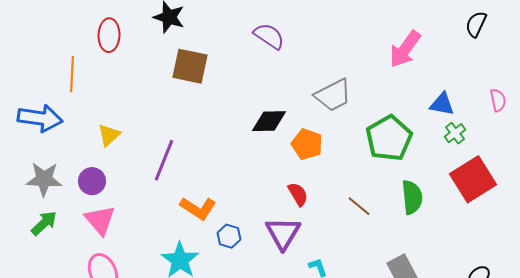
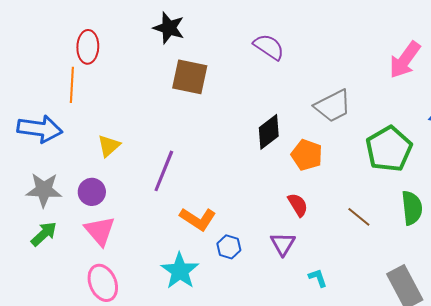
red ellipse: (109, 35) -> (88, 47), moved
black diamond: (269, 121) -> (269, 132), turned -36
purple triangle: (283, 233) -> (283, 244), size x0.7

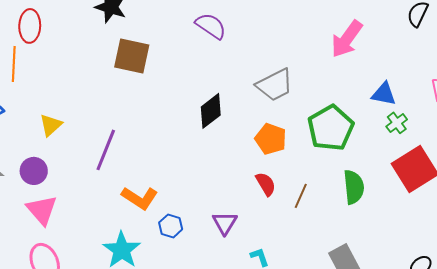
orange pentagon: (307, 155) -> (271, 139), moved
red semicircle: (298, 205) -> (266, 184), moved
brown line: (359, 217) -> (301, 196), turned 75

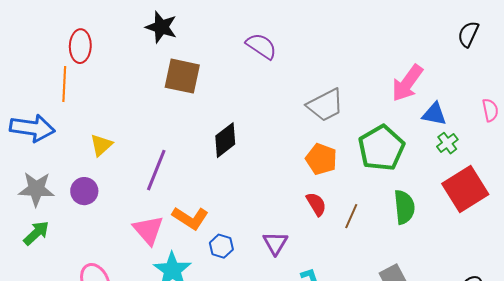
pink arrow: (347, 39) -> (407, 83), moved
black diamond: (211, 111) -> (225, 140), moved
pink triangle: (42, 210) -> (148, 230), moved

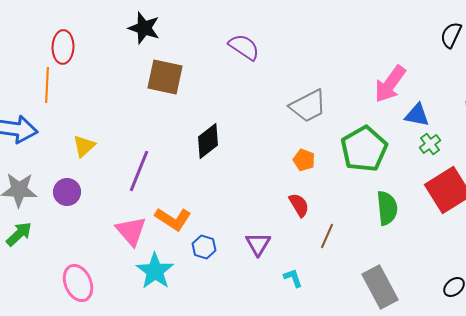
orange pentagon: (321, 159) -> (304, 160), size x0.7
brown line: (351, 216) -> (327, 236), moved

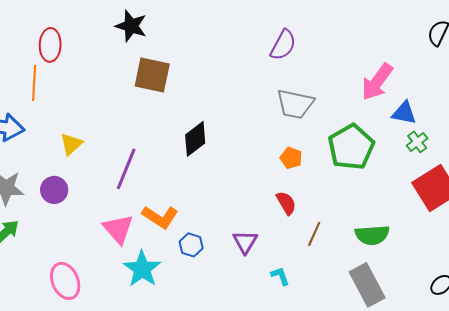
purple semicircle: (244, 47) -> (283, 45), moved, turned 84
gray trapezoid: (308, 106) -> (295, 104), turned 39
green semicircle: (387, 208) -> (372, 235), moved, turned 92

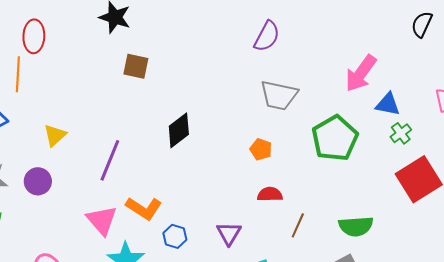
brown square: (152, 75) -> (136, 66), size x0.7
orange pentagon: (291, 158) -> (261, 149), moved
red semicircle: (286, 203) -> (270, 194), turned -60

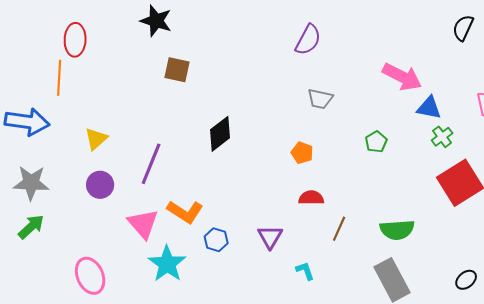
pink arrow: (361, 73) -> (402, 77), turned -99
gray trapezoid: (279, 95) -> (320, 99), size x0.7
green pentagon: (335, 138) -> (376, 142), size x0.5
purple circle: (38, 181) -> (100, 185), moved

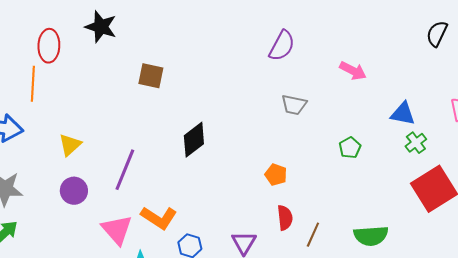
black star: (156, 21) -> (101, 27), moved
pink arrow: (402, 77) -> (353, 71), moved, size x0.7
orange pentagon: (302, 153) -> (276, 175), moved
red semicircle: (311, 198) -> (285, 218), moved, turned 85

